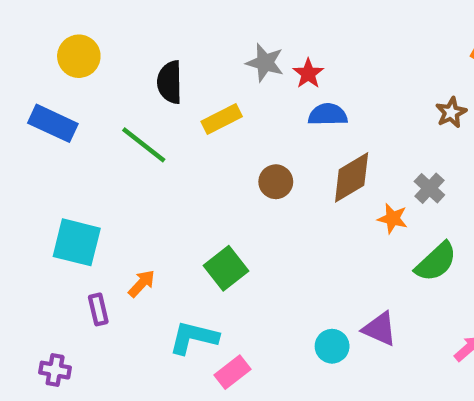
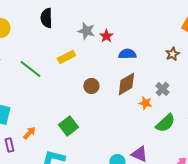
black semicircle: (170, 82) -> (46, 18), moved
blue semicircle: (328, 115) -> (127, 54), moved

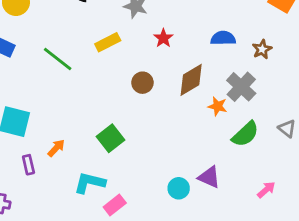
red star: (106, 36) -> (163, 38), moved
blue semicircle: (127, 54) -> (223, 38), moved
brown star: (172, 54) -> (262, 49), moved
gray cross: (162, 89) -> (241, 87), size x1.5

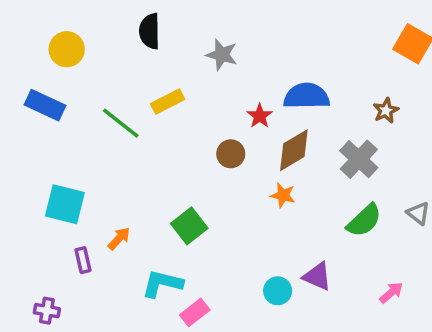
red star: (163, 38) -> (260, 116), moved
blue semicircle: (223, 38) -> (306, 96), moved, size x1.4
yellow rectangle: (108, 42) -> (168, 102), moved
orange star: (218, 106) -> (283, 195), moved

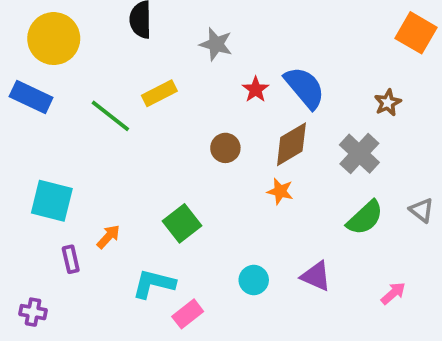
yellow circle: (67, 49) -> (54, 39), size x1.4
blue semicircle: (306, 96) -> (305, 88), turned 51
red star: (260, 116) -> (256, 89), moved
cyan circle: (278, 291) -> (254, 280), moved

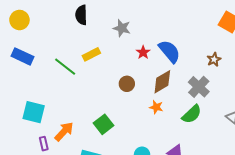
yellow circle: (54, 39) -> (19, 20), moved, size x0.7
green semicircle: (365, 218) -> (192, 114), moved
orange arrow: (108, 237) -> (64, 131), size x1.5

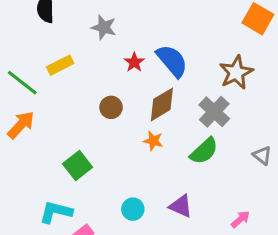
brown star: (214, 59) -> (236, 72), size x1.6
orange arrow: (64, 131) -> (21, 125), moved

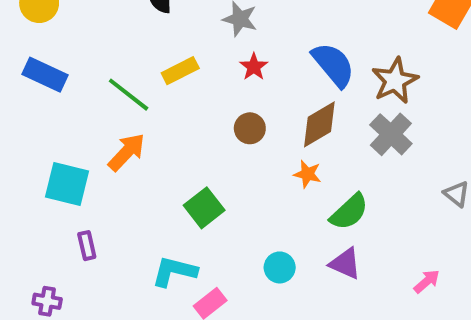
red star: (134, 62) -> (254, 67), moved
brown star: (236, 72) -> (395, 81), moved
green semicircle: (204, 151) -> (349, 212), moved

